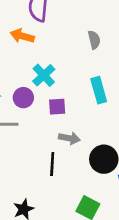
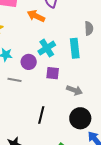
cyan rectangle: (99, 90) -> (75, 48), moved
gray arrow: (69, 138) -> (74, 90), moved

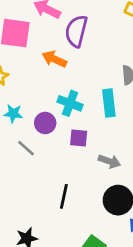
cyan cross: (47, 48) -> (70, 103), turned -36
gray line: (15, 80) -> (26, 148), turned 32

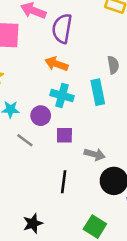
orange arrow: (54, 59) -> (56, 64), moved
purple square: (79, 138) -> (64, 135), moved
gray arrow: (109, 161) -> (95, 154), moved

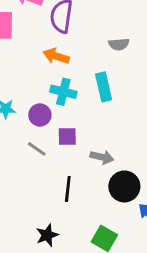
gray semicircle: (113, 65) -> (119, 44), moved, turned 96
gray line: (25, 140) -> (37, 149), moved
black star: (33, 223) -> (47, 235), moved

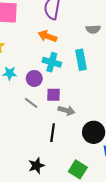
gray arrow: (102, 157) -> (66, 110), moved

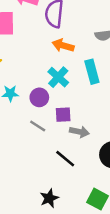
orange arrow: (47, 36) -> (63, 45), moved
cyan cross: (52, 62) -> (58, 77), turned 30
black line: (53, 133) -> (65, 159), turned -54

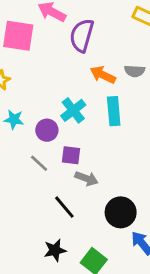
orange arrow: (63, 45) -> (103, 75), moved
black star: (49, 198) -> (55, 250), moved

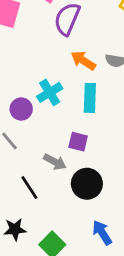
purple square: (71, 155) -> (78, 142), moved
black circle: (121, 212) -> (87, 184), moved

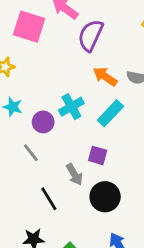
cyan rectangle: (90, 98) -> (110, 113), turned 40
gray arrow: (55, 162) -> (74, 174), turned 30

